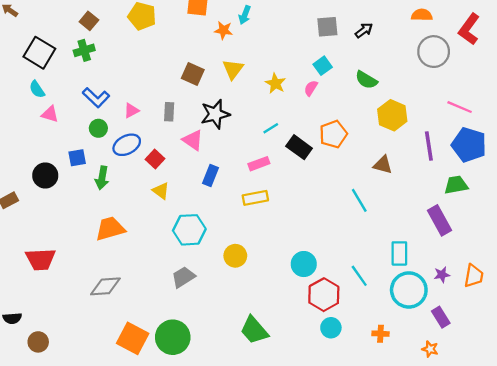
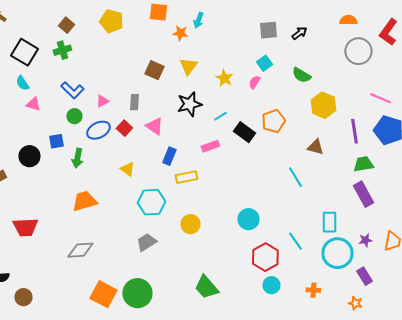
black star: (215, 114) -> (189, 104), moved
red square: (155, 159) -> (124, 128), moved
green trapezoid: (456, 185) -> (363, 164), moved
yellow rectangle: (255, 198) -> (186, 177), moved
cyan circle: (304, 264) -> (248, 219), moved

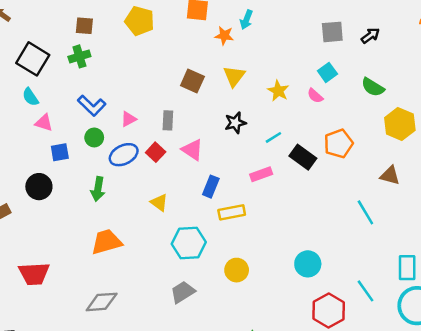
brown square: (66, 25) -> (84, 26), turned -35
pink semicircle: (254, 82) -> (315, 96), turned -80
black star: (189, 104) -> (235, 123), size x0.7
blue square: (56, 141) -> (60, 152), moved

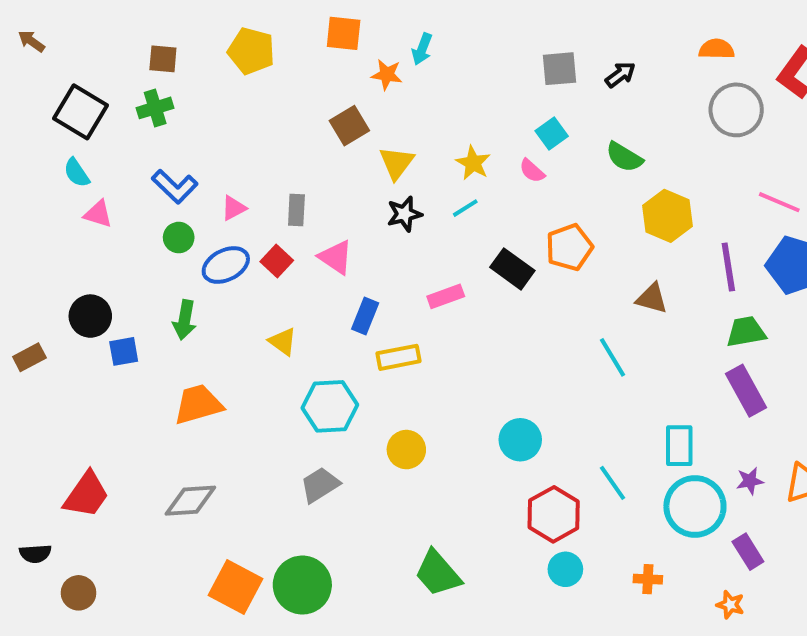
yellow triangle: (234, 76) -> (397, 163), moved
brown square: (192, 81) -> (349, 126), moved, turned 35
cyan line: (273, 137) -> (465, 208), moved
blue square: (60, 152) -> (124, 351), moved
red trapezoid: (34, 274) -> (86, 495), moved, turned -52

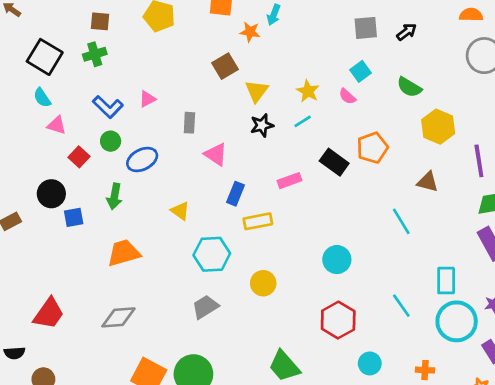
pink triangle: (234, 208) -> (147, 99), moved
red square: (277, 261) -> (79, 157), moved
cyan circle: (520, 440) -> (337, 260), moved
red hexagon: (554, 514) -> (338, 320), moved

